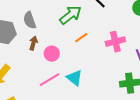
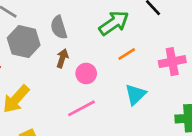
cyan triangle: (74, 78) -> (135, 94), moved, turned 36

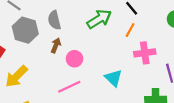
orange line: (127, 54) -> (130, 30), moved, turned -32
cyan triangle: (135, 94) -> (114, 78), turned -36

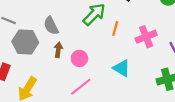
orange line: (130, 30) -> (115, 29), moved

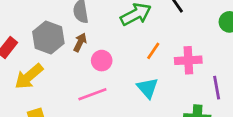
orange line: (115, 29) -> (153, 51), moved
gray hexagon: (25, 42) -> (48, 38), moved

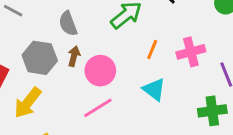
pink circle: (102, 61) -> (100, 71), size x1.4

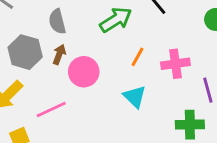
pink line: (98, 108) -> (51, 109), moved

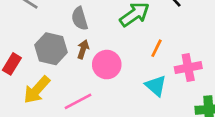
pink cross: (175, 64) -> (188, 68), moved

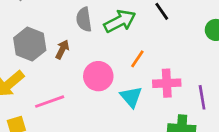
gray semicircle: (80, 19) -> (84, 19), moved
pink circle: (107, 65) -> (98, 76), moved

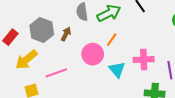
orange line: (137, 59) -> (112, 40), moved

